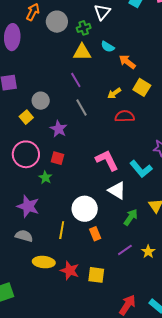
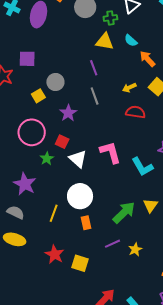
white triangle: (117, 190) -> (78, 159), moved
green arrow: (131, 217) -> (124, 212), size x1.4
yellow ellipse: (44, 262) -> (15, 239), moved

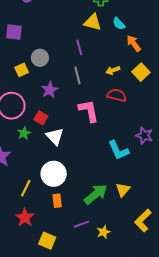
pink L-shape: (110, 152) -> (89, 111), moved
red star: (55, 254) -> (25, 218), moved

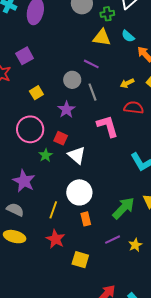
purple square: (14, 32) -> (25, 56), turned -30
purple line: (79, 47) -> (91, 64), turned -42
gray circle: (40, 58) -> (72, 80), moved

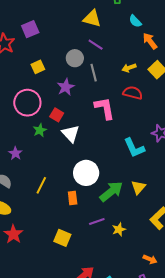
yellow triangle: (102, 38) -> (92, 19), moved
purple star: (24, 181) -> (15, 153), size x0.6
white circle: (79, 192) -> (86, 173), moved
red star: (55, 239) -> (13, 234), moved

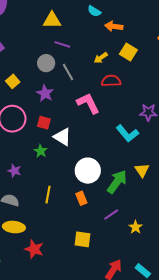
orange arrow: (150, 41) -> (114, 26), turned -30
green star: (40, 130) -> (41, 151), moved
yellow star: (119, 229) -> (136, 227), moved

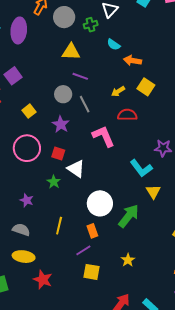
yellow triangle: (142, 170) -> (153, 192), moved
purple line: (111, 214) -> (83, 250), moved
yellow star: (136, 227) -> (128, 260), moved

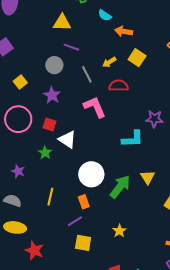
gray line: (85, 104) -> (87, 74), moved
cyan L-shape: (141, 168) -> (132, 139), turned -55
yellow triangle: (153, 192) -> (148, 177), moved

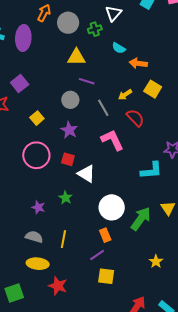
red semicircle: (119, 86) -> (135, 118), turned 48
green star: (45, 153) -> (66, 198), moved
yellow line: (50, 197) -> (63, 239), moved
yellow star: (119, 231) -> (156, 261), moved

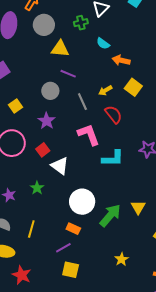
gray circle: (68, 23) -> (44, 25), moved
red square: (68, 159) -> (43, 150), turned 32
cyan L-shape: (151, 171) -> (113, 158), moved
orange rectangle: (105, 235) -> (73, 229), turned -48

